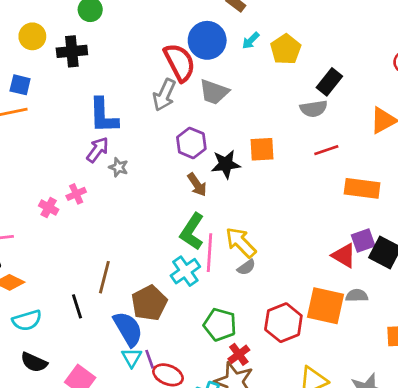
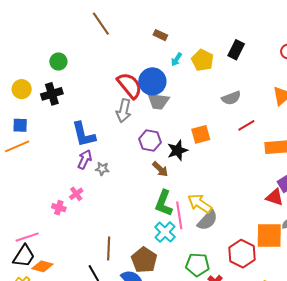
blue circle: (207, 40) -> (152, 81), moved
black rectangle: (329, 82) -> (236, 50), moved
gray semicircle: (246, 267) -> (208, 220), size x1.6

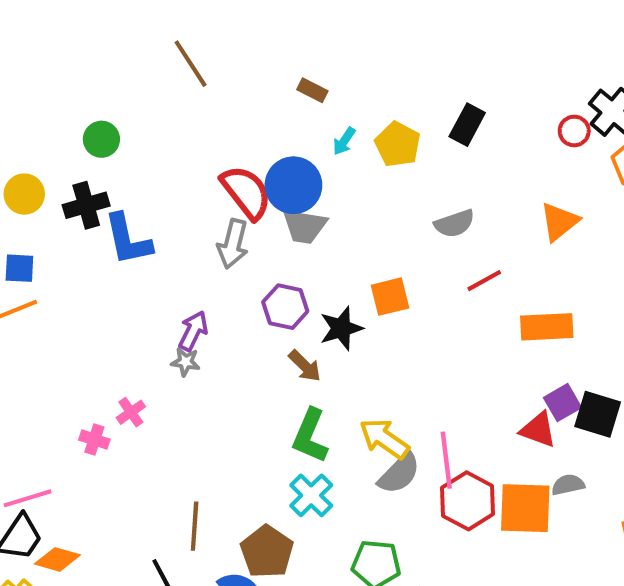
blue L-shape: (84, 134) -> (128, 240), moved
purple arrow: (85, 159) -> (193, 331), moved
pink line: (179, 215) -> (446, 460), moved
red hexagon: (242, 254) -> (468, 501), moved

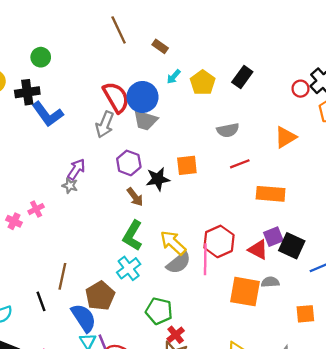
brown line: (191, 64) -> (119, 30), moved
blue L-shape: (128, 240) -> (48, 114), turned -32
red hexagon: (468, 501) -> (219, 241), moved

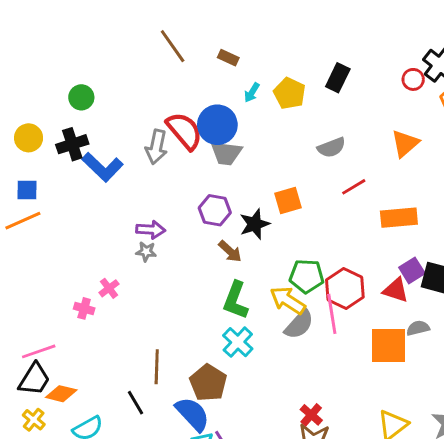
gray arrow: (105, 125) -> (156, 147), moved
purple arrow: (76, 169) -> (151, 230), turned 70
green pentagon: (159, 311) -> (307, 276), moved

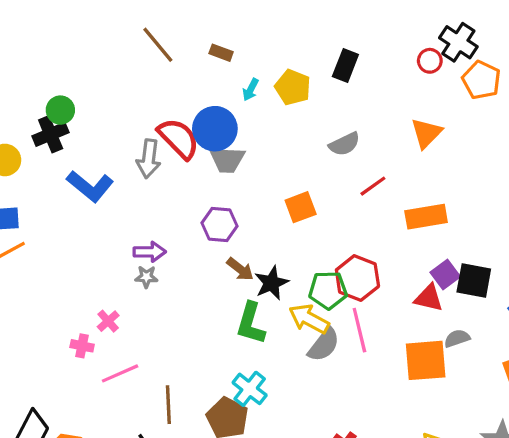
black cross: (72, 144) -> (51, 134), moved
black star: (255, 224) -> (271, 283), moved
red hexagon: (345, 289) -> (357, 278), moved
cyan cross: (238, 342) -> (250, 389), moved
pink line: (39, 351) -> (120, 373), moved

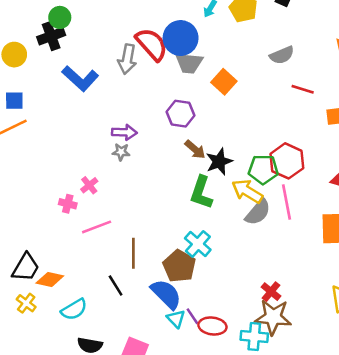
red line: (373, 186) -> (303, 89), turned 50
orange square: (301, 207) -> (224, 82), moved, turned -30

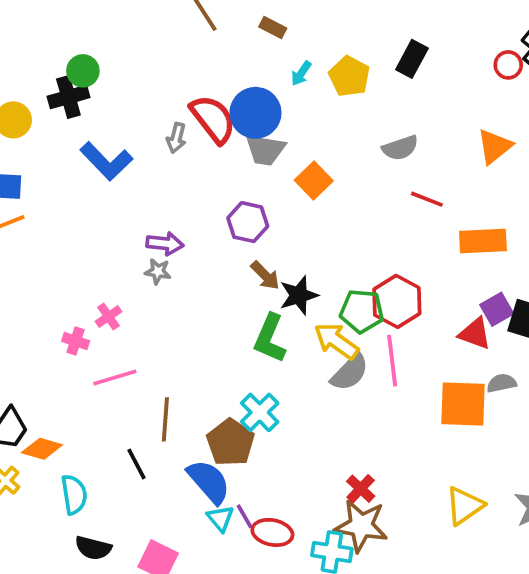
gray arrow: (127, 59) -> (176, 138), size x0.7
cyan semicircle: (74, 309) -> (74, 495), turned -72

